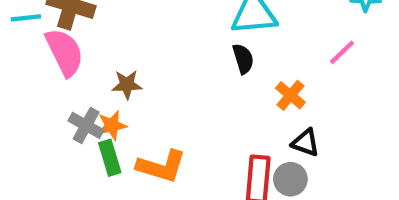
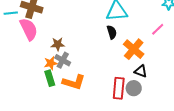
orange cross: (290, 95) -> (134, 49), size x1.5
gray cross: (86, 125) -> (63, 60), moved

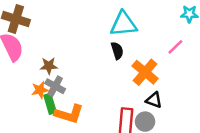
green rectangle: (50, 78) -> (50, 104), moved

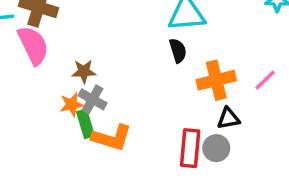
pink line: (175, 47) -> (265, 80), moved
orange cross: (145, 72) -> (216, 80), turned 36
black triangle: (154, 100) -> (228, 119), turned -30

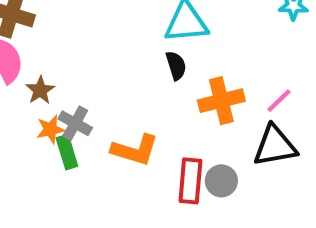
brown star: (84, 71) -> (40, 90), moved, turned -30
black triangle: (228, 119) -> (275, 146), moved, size x1.6
orange L-shape: (112, 138) -> (135, 150), moved

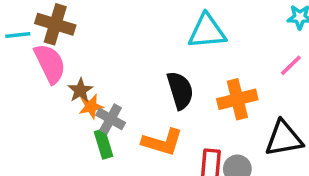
black semicircle: (176, 66) -> (180, 90), moved, size x1.5
pink line: (279, 101) -> (291, 65), moved
orange star: (50, 129) -> (91, 106), moved

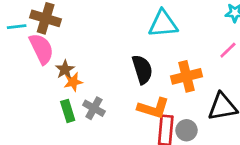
gray cross: (111, 119) -> (94, 108), moved
orange L-shape: (162, 142) -> (153, 108), moved
green rectangle: (103, 144) -> (68, 111), moved

